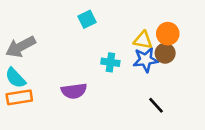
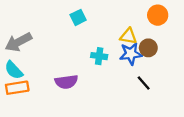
orange circle: (168, 34) -> (158, 15), moved
black line: (156, 105) -> (144, 83), moved

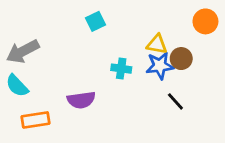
orange circle: (158, 15) -> (205, 21), moved
orange rectangle: (17, 88) -> (36, 120), moved

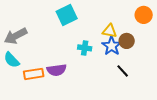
cyan square: (96, 21) -> (67, 15), size x1.5
blue star: (160, 66) -> (112, 46), turned -30
orange rectangle: (36, 120) -> (34, 74), moved

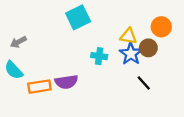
orange circle: (144, 15) -> (161, 27), moved
gray arrow: (16, 36) -> (18, 42), size x0.6

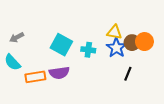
cyan square: (78, 17) -> (61, 45), moved, turned -35
orange circle: (161, 27) -> (144, 42), moved
black line: (144, 83) -> (128, 74), turned 64

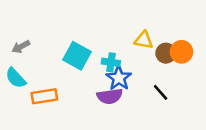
blue star: (116, 48) -> (119, 78), moved
purple semicircle: (59, 73) -> (110, 96), moved
black line: (128, 74) -> (161, 92), turned -64

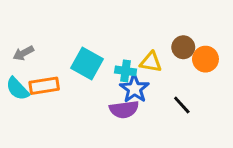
yellow triangle: (144, 40) -> (151, 62), moved
brown circle: (166, 53) -> (183, 47), moved
orange rectangle: (44, 96) -> (44, 86), moved

